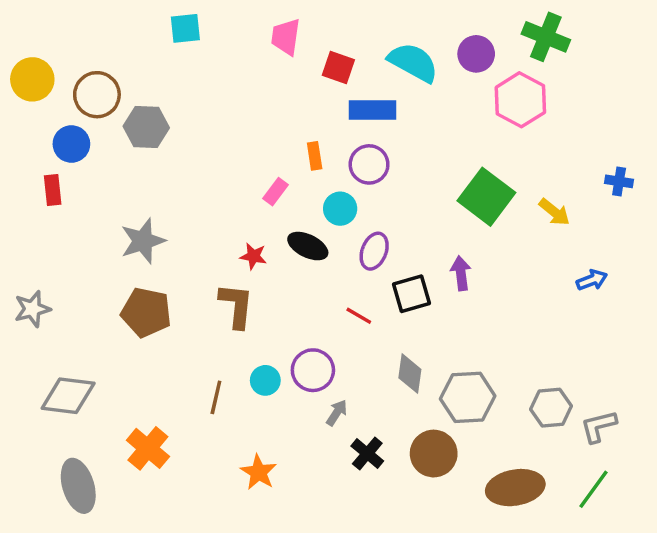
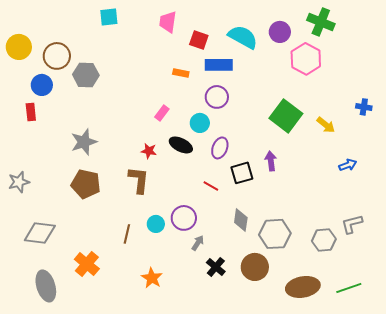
orange rectangle: (315, 156) -> (181, 73), moved, turned -70
gray L-shape: (599, 426) -> (352, 224), moved
green line: (594, 489) -> (349, 288), turned 35

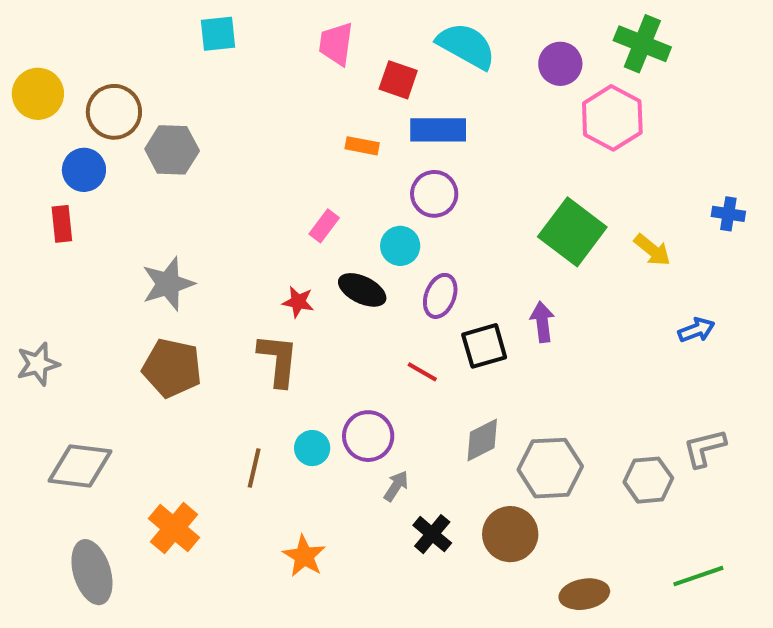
cyan semicircle: (243, 37) -> (466, 46), moved
gray diamond: (241, 220) -> (482, 440), turned 55
brown ellipse: (303, 287) -> (584, 594), moved, size x0.7

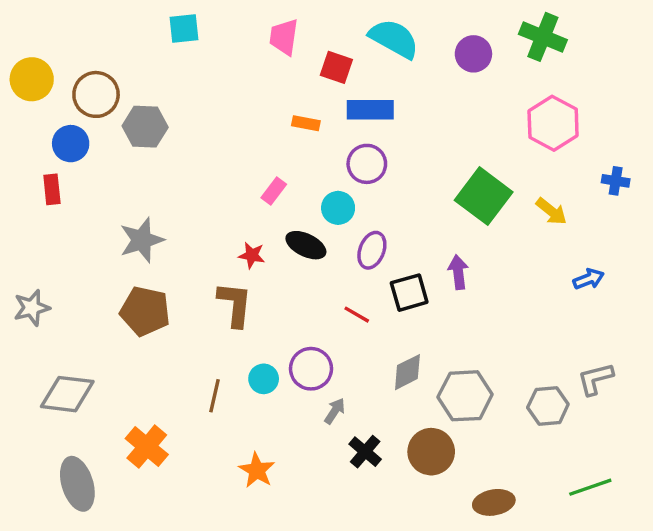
pink hexagon: (612, 118) -> (553, 123), moved

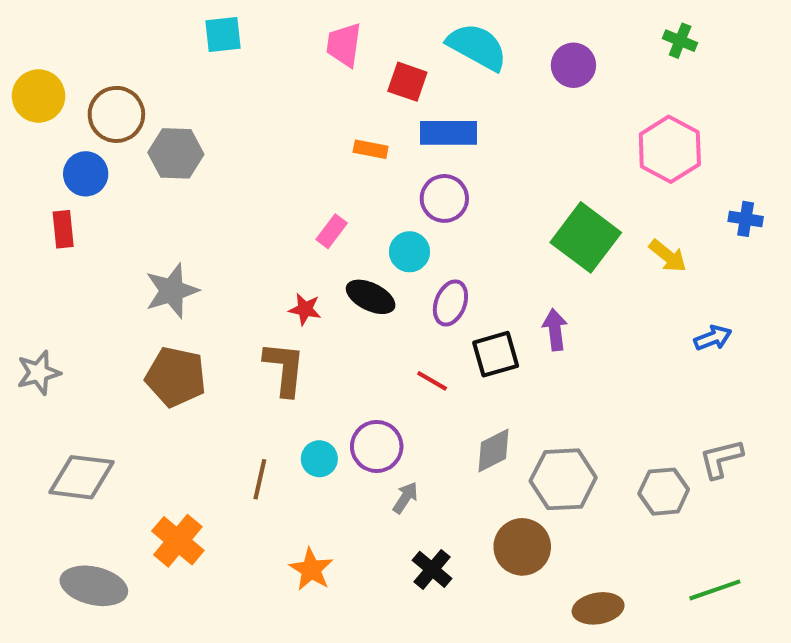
green cross: (543, 37) -> (680, 41), moved, size x0.6
black cross: (365, 452) -> (432, 569), moved
gray ellipse: (77, 484) -> (94, 586), turned -60

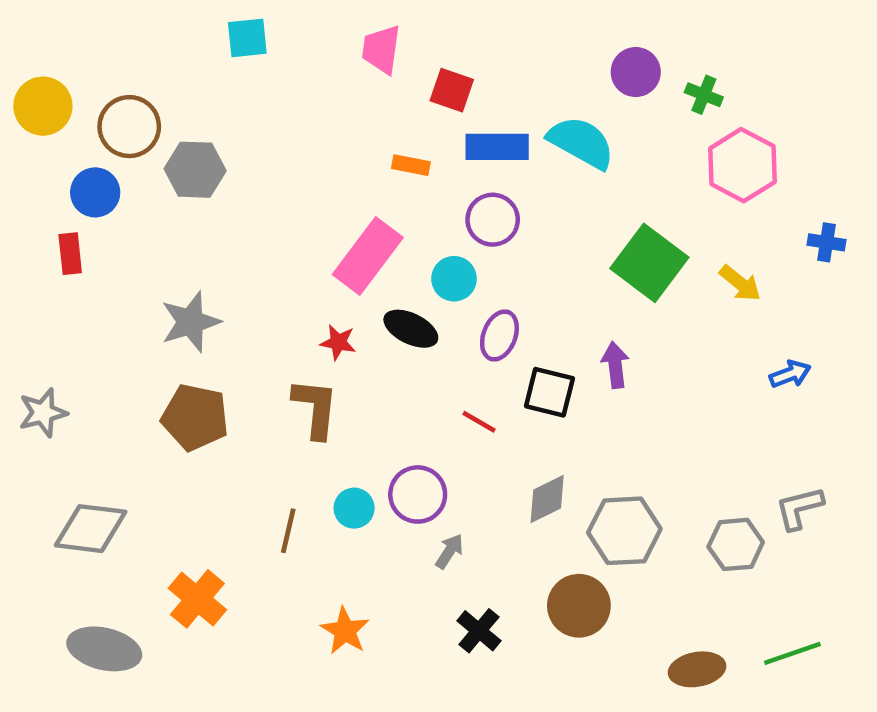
green cross: (680, 41) -> (704, 95), moved
cyan semicircle: (477, 47) -> (581, 142), moved
pink rectangle: (332, 231) -> (368, 256), size x2.0
black square: (496, 354) -> (549, 392), turned 30
brown ellipse: (598, 608) -> (697, 669), moved

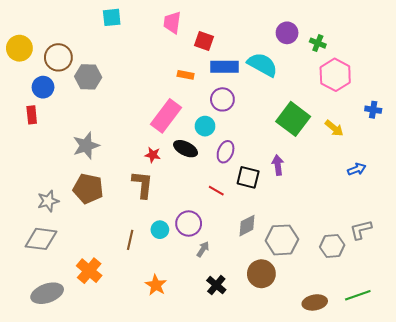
gray star: (43, 413) -> (48, 201), moved
gray ellipse: (104, 649) -> (47, 293), turned -32

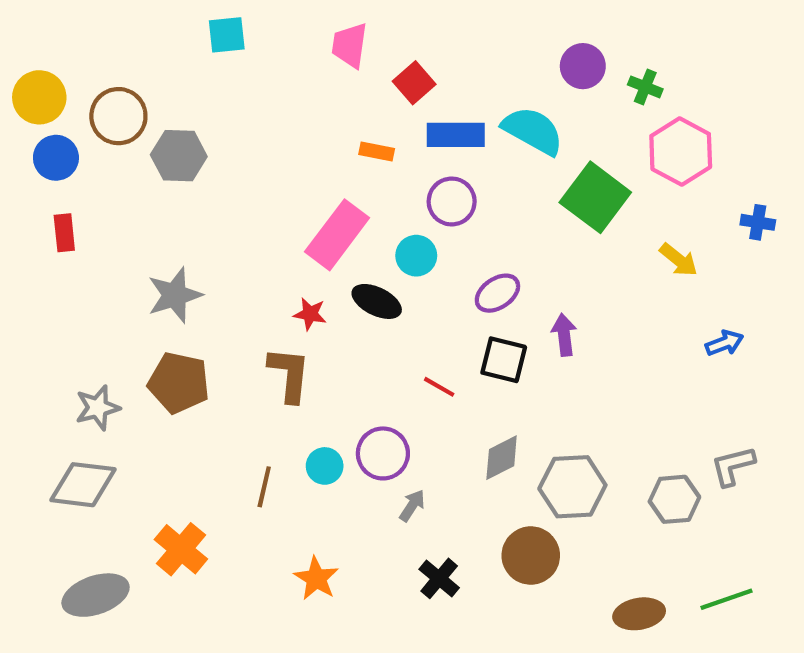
red square: (204, 41) -> (414, 83), turned 30
blue circle: (43, 87) -> (56, 158), moved
green square: (293, 119) -> (595, 197), moved
purple ellipse: (226, 152) -> (497, 293), moved, turned 35

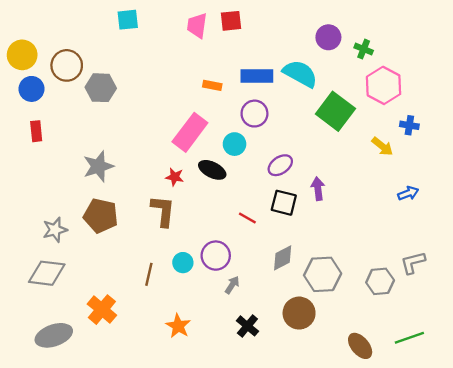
red square: (414, 83) -> (231, 21), moved, turned 35
blue cross: (758, 222) -> (409, 125), moved
brown ellipse: (639, 614) -> (360, 346), turned 60

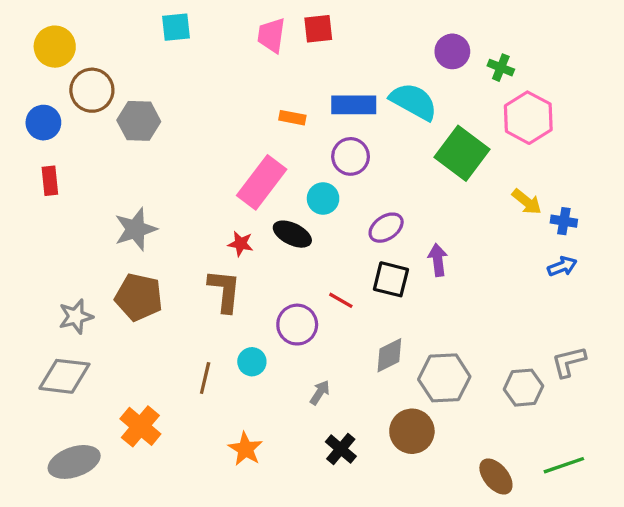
yellow circle: (22, 55) -> (55, 47), moved
blue cross: (409, 125) -> (564, 221), moved
purple circle: (216, 256) -> (297, 325), moved

